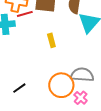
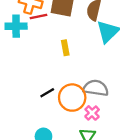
black line: (19, 88) -> (47, 93), moved

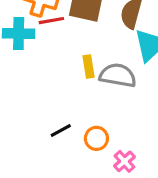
gray semicircle: (96, 88) -> (118, 75), moved
orange circle: (72, 98) -> (96, 138), size x0.6

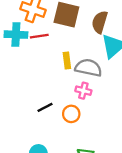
red line: (51, 21) -> (39, 36), moved
pink cross: (124, 161) -> (83, 91), moved, turned -35

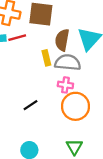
brown semicircle: (100, 22) -> (62, 40), moved
orange circle: (71, 114) -> (75, 106), moved, size x1.6

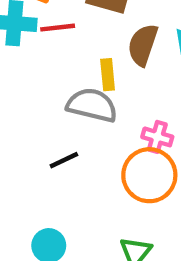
gray semicircle: (68, 62) -> (92, 105), moved
pink cross: (65, 85) -> (157, 137), moved

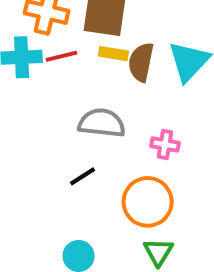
yellow rectangle: (108, 75) -> (113, 54), moved, turned -68
orange circle: (149, 175) -> (148, 202), moved

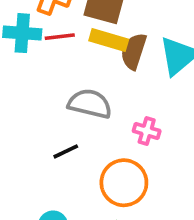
yellow rectangle: (113, 54) -> (109, 40), size x1.4

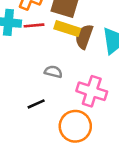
gray semicircle: (90, 104) -> (53, 72), size x0.6
pink cross: (147, 131) -> (92, 91), size x1.6

